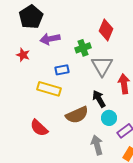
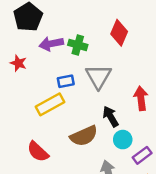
green cross: (83, 48) -> (78, 45), moved, turned 35
gray triangle: (102, 66) -> (98, 76), moved
yellow rectangle: (49, 89) -> (50, 104), turned -45

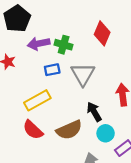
blue rectangle: (66, 81) -> (52, 70), moved
red semicircle: (38, 152) -> (33, 130), moved

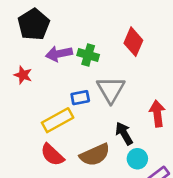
blue rectangle: (52, 70) -> (80, 98), moved

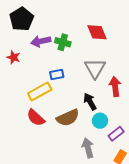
red diamond: (133, 42) -> (97, 32), turned -45
gray triangle: (111, 90) -> (95, 68), moved

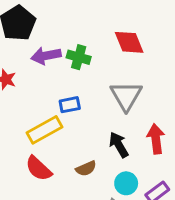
red arrow: (115, 86) -> (156, 139), moved
brown semicircle: (68, 118) -> (86, 168), size x0.6
cyan circle: (100, 121) -> (126, 183), moved

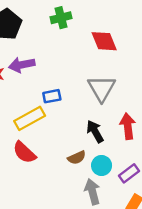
purple arrow: (46, 56) -> (22, 65), moved
green cross: (79, 57) -> (61, 18), moved, turned -30
brown semicircle: (86, 168) -> (77, 158), moved

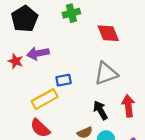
gray triangle: (102, 88) -> (106, 73), turned 40

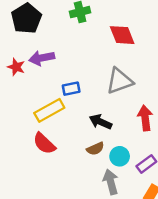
black arrow: (100, 110) -> (100, 122), moved, turned -36

